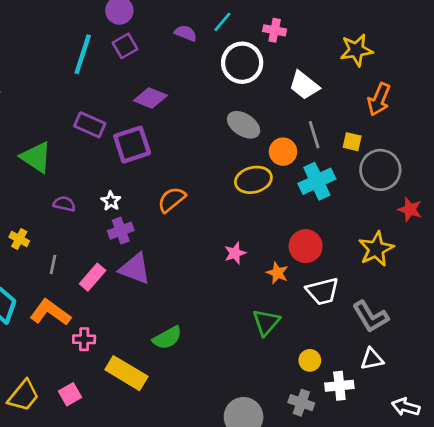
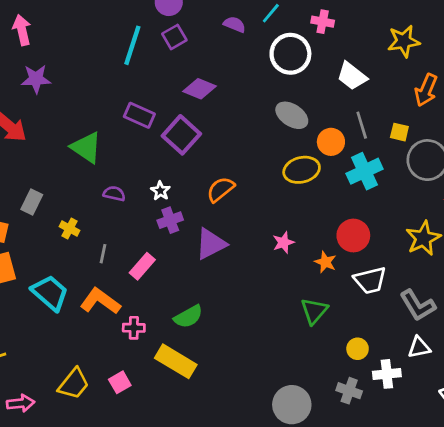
purple square: (132, 145) -> (181, 135), turned -30
purple triangle: (135, 269) -> (211, 244), moved, turned -48
green semicircle: (167, 338) -> (188, 317), moved

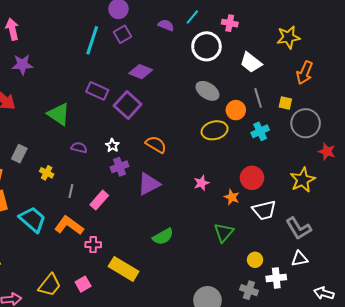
cyan cross: (365, 171) -> (260, 131), size x0.7
orange semicircle: (221, 189) -> (156, 144), turned 70
green semicircle: (188, 317) -> (163, 237), moved

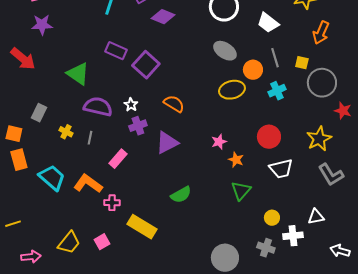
purple diamond: (141, 72) -> (163, 17), moved
purple semicircle: (79, 148) -> (98, 107), size x1.8
gray line: (71, 191) -> (90, 138), moved
orange star: (232, 197) -> (236, 160), moved
gray L-shape: (299, 228) -> (331, 175), moved

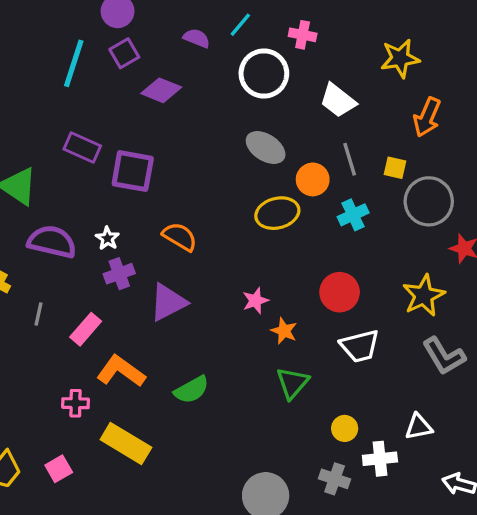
purple square: (146, 65) -> (133, 171), turned -32
gray line: (90, 138) -> (38, 314), moved
orange L-shape: (88, 184) -> (121, 371), moved

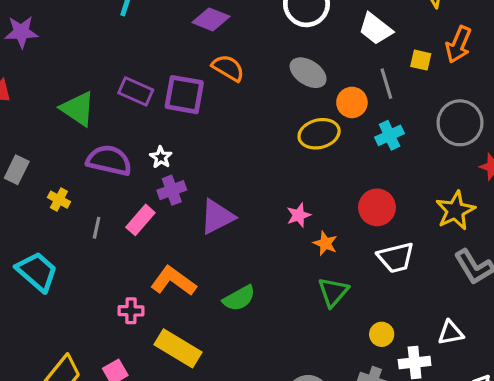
purple rectangle: (82, 148) -> (136, 91), moved
yellow square: (395, 168) -> (421, 60), moved
orange semicircle: (180, 237) -> (228, 68), moved
pink rectangle: (86, 329) -> (140, 220), moved

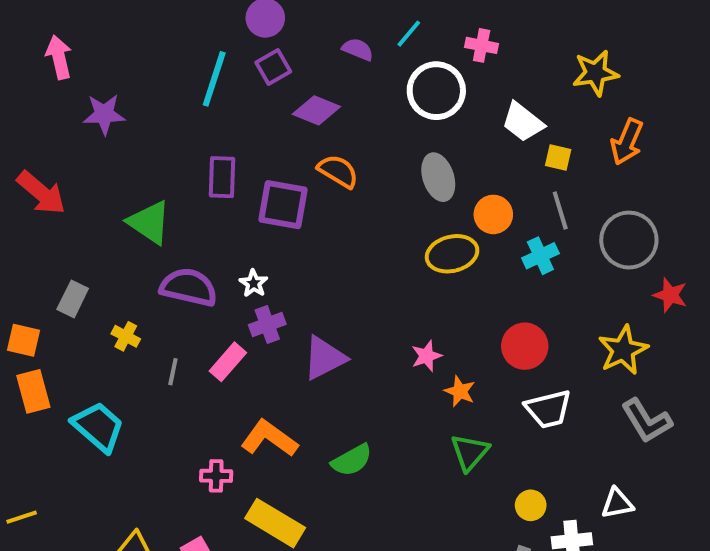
purple star: (21, 32) -> (104, 114), moved
yellow square: (421, 60) -> (558, 157), moved
gray ellipse: (308, 73) -> (438, 177), turned 39
gray line: (386, 84) -> (560, 211), moved
purple rectangle: (136, 91) -> (222, 177), moved, turned 68

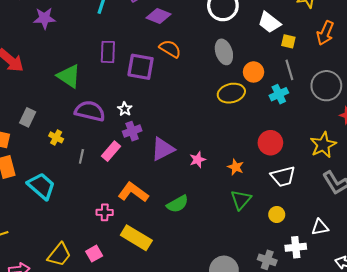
pink star: (426, 356) -> (198, 160), moved
yellow circle: (531, 505) -> (277, 214), moved

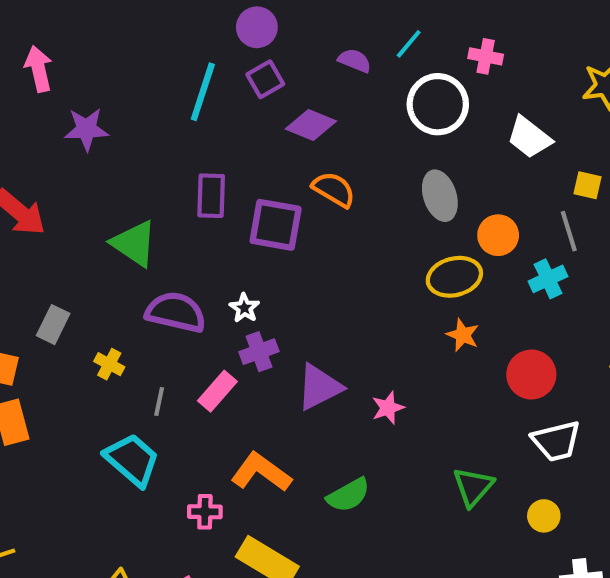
yellow square: (288, 41) -> (587, 185), moved
orange star: (236, 167) -> (463, 335), moved
cyan trapezoid: (41, 186) -> (132, 460), moved

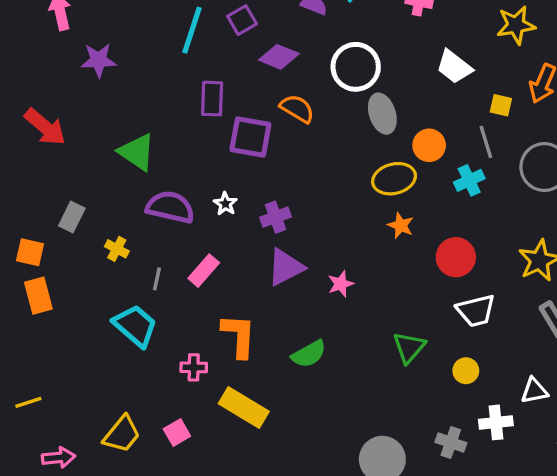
white circle: (438, 104) -> (356, 67), moved
purple rectangle: (211, 196) -> (212, 99), moved
purple cross: (259, 352) -> (275, 217), moved
orange L-shape: (261, 472) -> (239, 336), turned 57

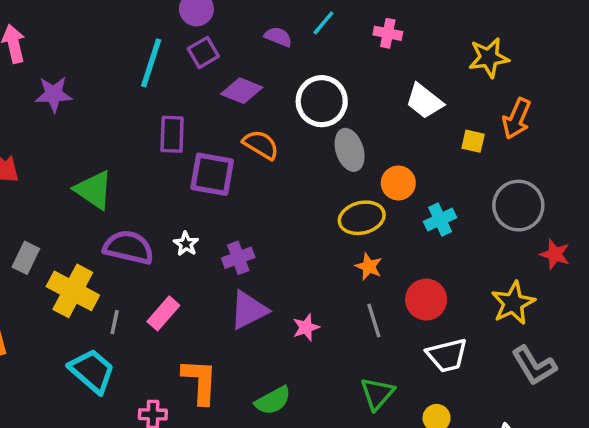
gray line: (486, 142) -> (374, 320), moved
yellow cross: (117, 249) -> (73, 291), size x2.0

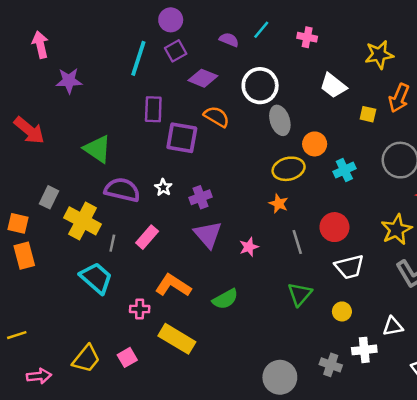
orange star: (369, 266) -> (279, 204), moved
purple triangle: (249, 310) -> (208, 235), turned -44
orange L-shape: (200, 381) -> (173, 285), turned -60

